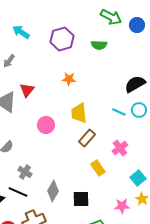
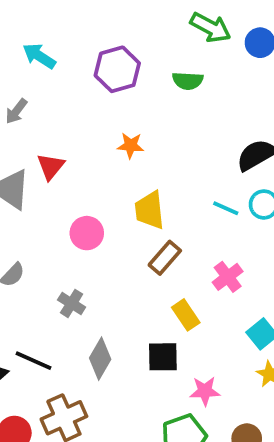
gray cross: (25, 172) -> (72, 303), moved
black square: (81, 199) -> (163, 357), moved
pink star: (122, 206) -> (205, 391), moved

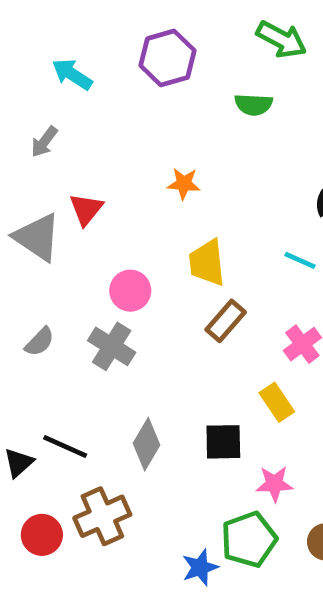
purple hexagon: (117, 69) -> (167, 58), moved
gray cross: (72, 303) -> (112, 346), moved, size x1.4
yellow rectangle: (186, 315) -> (277, 402), moved

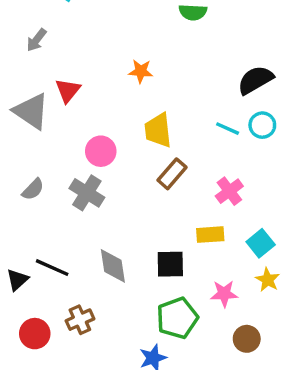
yellow rectangle: (277, 402) -> (210, 235), turned -60
gray diamond: (147, 444) -> (113, 266), turned -39
pink star: (274, 484) -> (224, 294), moved
brown cross: (102, 516) -> (80, 320), size x0.7
green pentagon: (249, 540) -> (177, 318), moved

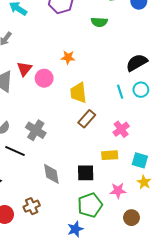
cyan line: (228, 129) -> (120, 92), turned 48
pink circle: (101, 151) -> (44, 78), moved
cyan square: (261, 243) -> (140, 160), turned -35
black line: (52, 268) -> (15, 151), moved

